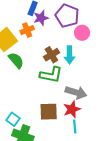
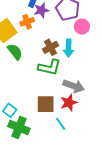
cyan line: (75, 126) -> (61, 124), moved, turned -32

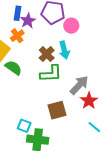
gray arrow: (74, 86) -> (79, 85), turned -50
red star: (69, 103) -> (89, 101), moved
cyan line: (61, 124) -> (94, 127), moved

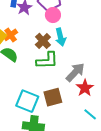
pink circle: (71, 26) -> (53, 15), moved
orange cross: (17, 36) -> (11, 35), moved
cyan square: (24, 126) -> (27, 101), moved, size x1.6

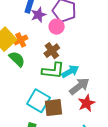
pink circle: (53, 15) -> (57, 27), moved
cyan arrow: (61, 37) -> (70, 71), moved, turned -114
cyan square: (27, 101) -> (38, 101), moved

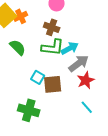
brown cross: (52, 51) -> (52, 27), turned -35
green semicircle: (17, 59) -> (18, 47), moved
cyan square: (38, 101) -> (38, 77), size x0.6

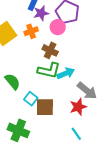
orange cross: (21, 16) -> (31, 31), moved
green semicircle: (18, 47) -> (13, 82), moved
gray arrow: (79, 63) -> (87, 91), moved, turned 70

